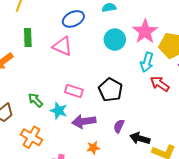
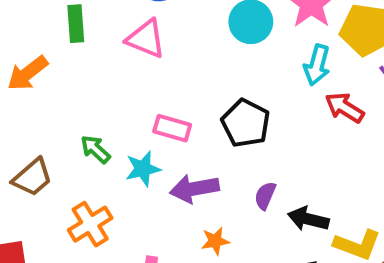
cyan star: (59, 111) -> (143, 169), turned -30
orange cross: (32, 137) -> (90, 224), turned 30

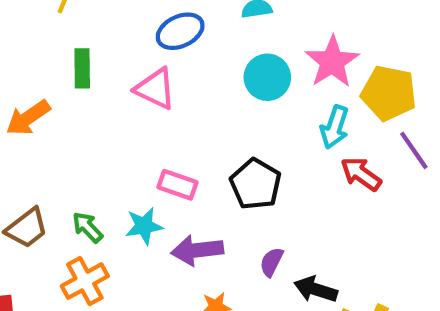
green arrow: (95, 149) -> (87, 227), moved

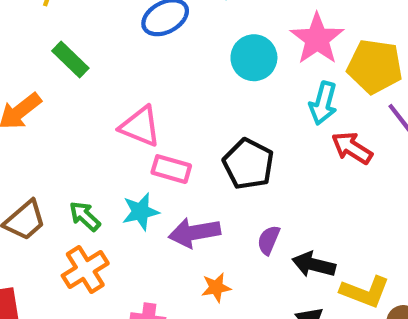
green rectangle: (82, 68) -> (70, 60), turned -42
pink triangle: (155, 89) -> (140, 126), moved

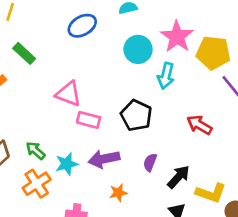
cyan arrow: (323, 103) -> (166, 76), moved
red arrow: (352, 148) -> (199, 125), moved
cyan star: (141, 212) -> (67, 164), moved
black arrow: (314, 265) -> (179, 177), turned 120

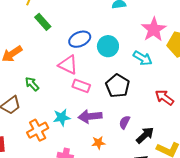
blue ellipse: (82, 26) -> (80, 39), moved
cyan circle: (138, 49) -> (108, 46), moved
green rectangle: (24, 53) -> (43, 22), moved
cyan arrow: (166, 76) -> (143, 58), turned -78
green arrow: (36, 151) -> (32, 84), moved

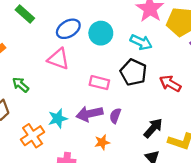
pink rectangle: (81, 86) -> (99, 83), moved
black pentagon: (118, 86) -> (133, 72), moved
purple semicircle: (125, 122) -> (115, 116), moved

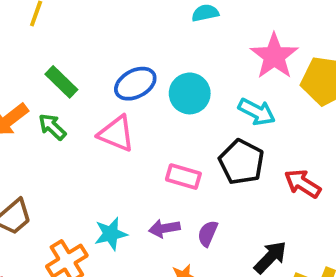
green rectangle: (25, 14) -> (61, 82), moved
green arrow: (21, 85) -> (52, 127), moved
purple arrow: (89, 114) -> (164, 228), size x0.7

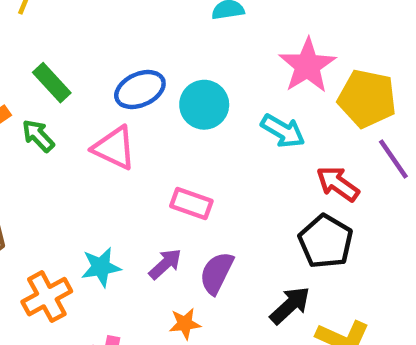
black pentagon: (242, 162) -> (326, 241), moved
red arrow: (303, 184) -> (338, 184), moved
purple arrow: (164, 228) -> (165, 264), turned 144
purple semicircle: (208, 233) -> (217, 273), size x1.4

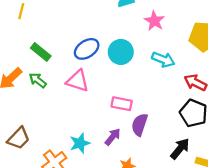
pink star: (307, 66) -> (154, 21), moved, size x0.7
purple semicircle: (217, 273) -> (140, 125), moved

